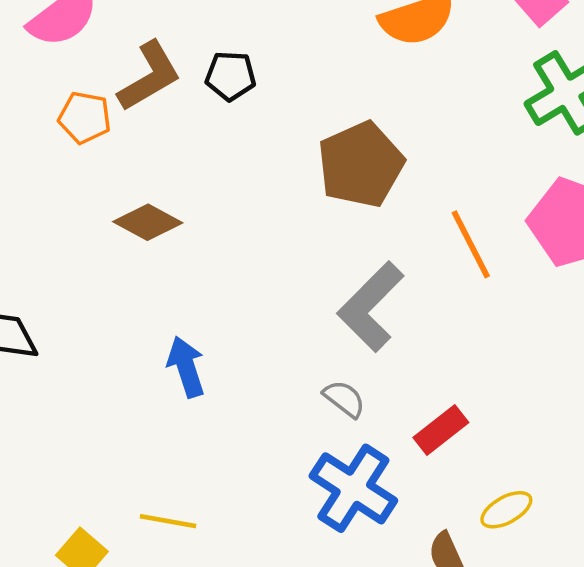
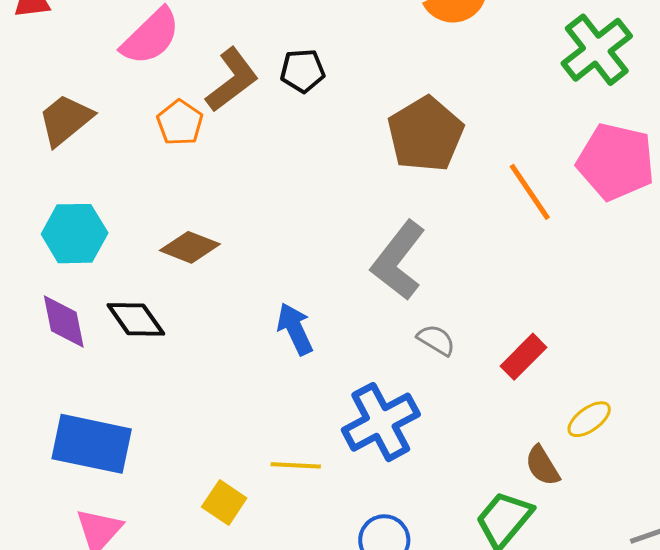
orange pentagon: (85, 118) -> (180, 123), turned 30
brown diamond: (148, 222) -> (190, 247), moved
gray L-shape: (371, 307) -> (398, 260), moved
blue cross: (353, 488) -> (381, 422), moved, turned 36

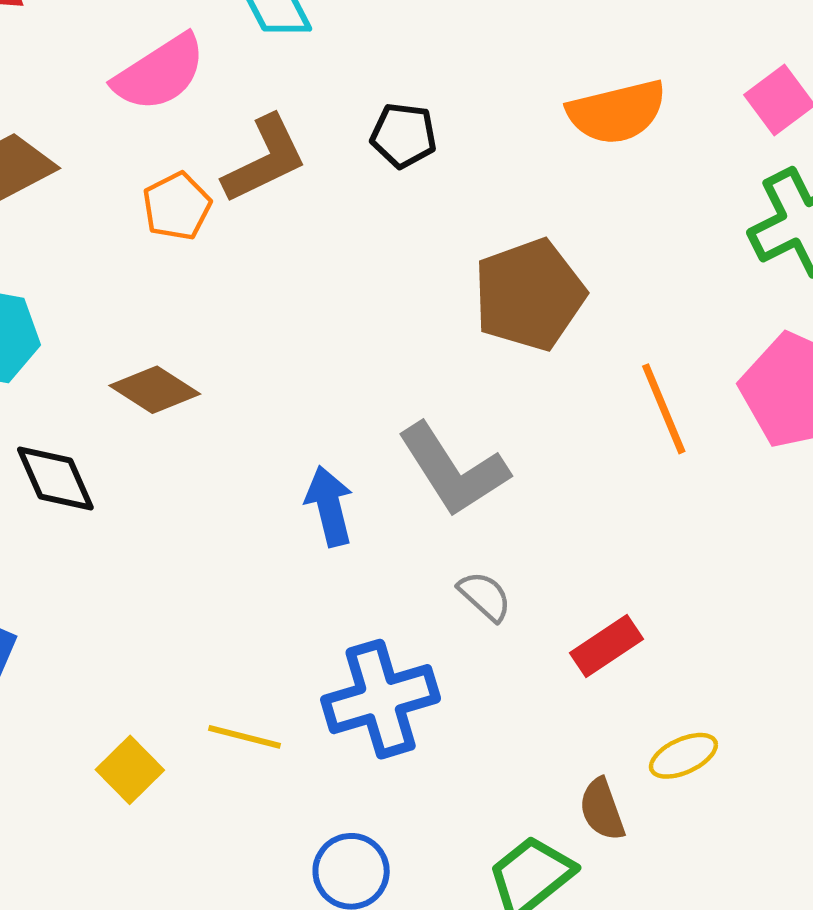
black pentagon: (303, 71) -> (404, 135), moved
gray L-shape: (398, 260) -> (453, 470), turned -82
blue arrow: (295, 329) -> (329, 506), moved

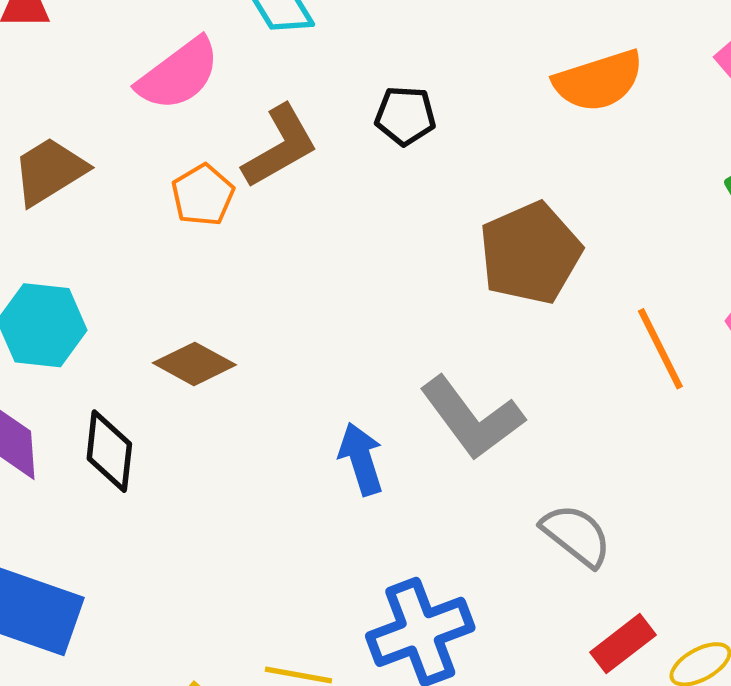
black diamond: (55, 479) -> (109, 451), turned 34
gray semicircle: (485, 596) -> (576, 535), moved, size x1.4
red rectangle: (607, 646) -> (623, 644), moved

